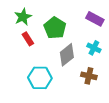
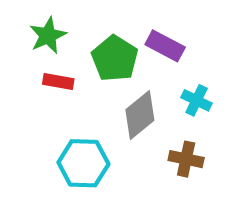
purple rectangle: (95, 19) -> (165, 46), moved
red rectangle: (28, 39) -> (58, 82), turned -48

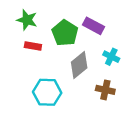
green star: (48, 35) -> (27, 20), turned -30

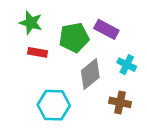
green pentagon: (65, 33) -> (74, 38), turned 30

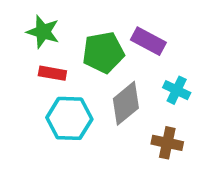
cyan hexagon: (54, 105) -> (69, 118), moved

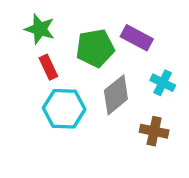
red rectangle: (52, 73) -> (48, 67), turned 55

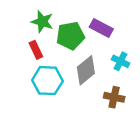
green star: (40, 29) -> (42, 22), moved

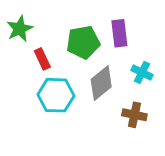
green star: (42, 22) -> (20, 29), moved, turned 30
purple rectangle: (101, 28) -> (119, 33), turned 55

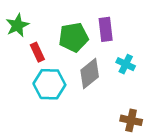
brown cross: (134, 115) -> (131, 120), moved

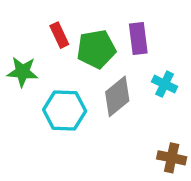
green star: (17, 25) -> (23, 72), moved, turned 30
red rectangle: (37, 52) -> (59, 35), moved

